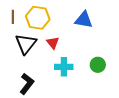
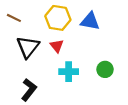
brown line: (13, 17) -> (14, 18), turned -64
yellow hexagon: (38, 18) -> (58, 18), moved

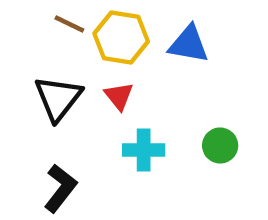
brown line: (14, 18) -> (69, 24), moved

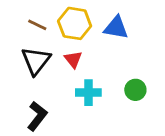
brown line: (69, 24) -> (37, 25), moved

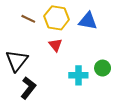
black triangle: (36, 61) -> (17, 61), moved
cyan cross: (88, 93) -> (78, 75), moved

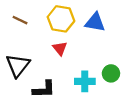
brown line: (28, 19) -> (20, 20), moved
black L-shape: (28, 88) -> (44, 89), moved, turned 50

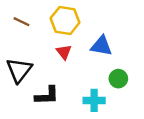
blue triangle: (95, 22) -> (101, 46), moved
cyan cross: (85, 81) -> (94, 100), moved

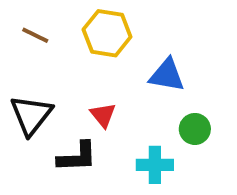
red triangle: (64, 52) -> (103, 115), moved

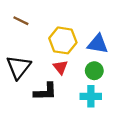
yellow hexagon: (107, 33) -> (63, 40), moved
green circle: (195, 129) -> (94, 71), moved

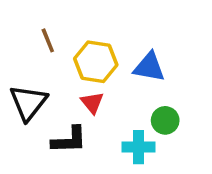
brown line: (21, 21) -> (48, 40), moved, turned 42
green circle: (94, 71) -> (165, 120), moved

